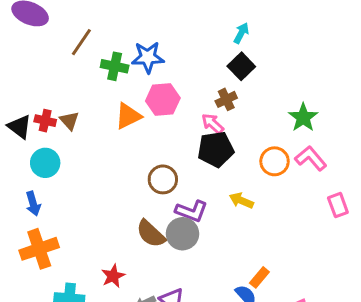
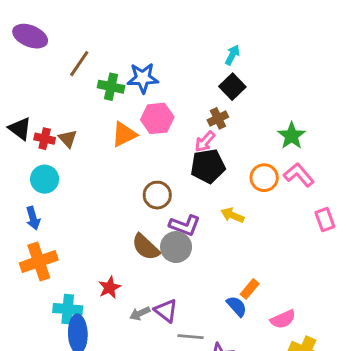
pink arrow: (213, 124) -> (205, 142), turned -90
black triangle: (20, 127) -> (20, 129), moved

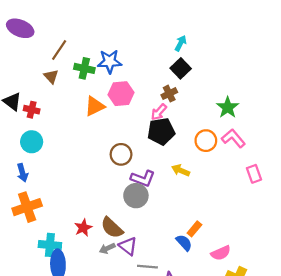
brown triangle: (68, 139) -> (51, 76), moved
brown semicircle: (146, 247) -> (112, 228), moved

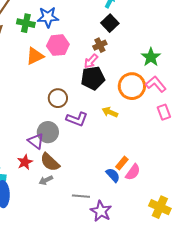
orange circle: (206, 141) -> (132, 86), size x1.4
pink rectangle: (254, 174) -> (164, 112), moved
gray circle: (136, 196) -> (48, 132), moved
purple triangle: (128, 246) -> (36, 141), moved
pink semicircle: (221, 253) -> (133, 172), moved, turned -30

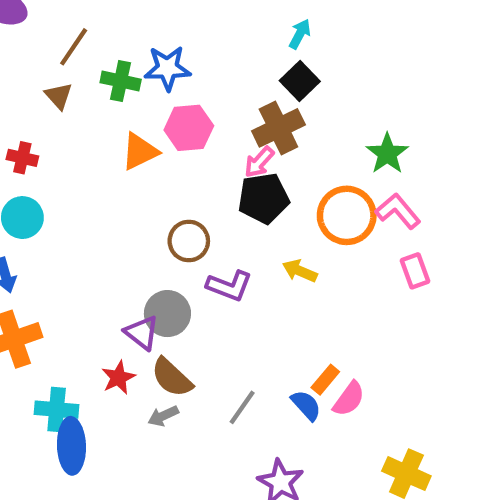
brown cross: (100, 45) -> (278, 128), size x1.6
gray line: (81, 196) -> (242, 407), moved, turned -60

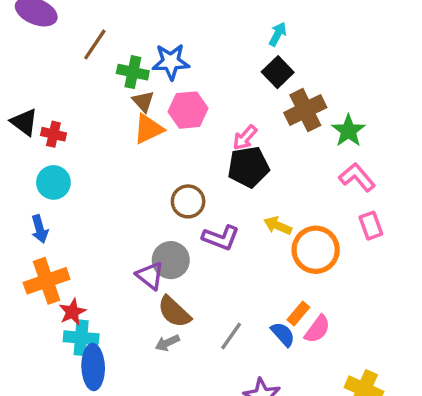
brown triangle: (59, 96) -> (143, 101), moved
brown cross: (278, 128) -> (305, 110), moved
orange circle: (347, 215) -> (316, 250), moved
red star: (118, 378) -> (72, 312), moved

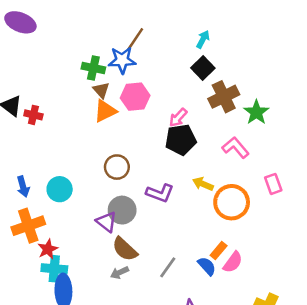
brown line: (95, 44) -> (135, 39), moved
pink L-shape: (357, 177) -> (235, 147), moved
cyan circle: (53, 182) -> (60, 189), moved
brown circle: (188, 201) -> (117, 167), moved

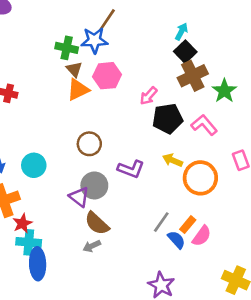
cyan arrow: (203, 39) -> (181, 32), moved
black square: (203, 68) -> (185, 52), moved
black pentagon: (181, 140) -> (168, 119), moved
gray line: (168, 267) -> (161, 222), moved

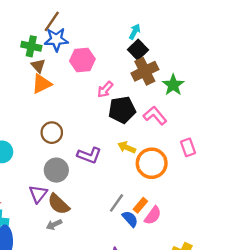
brown line: (107, 20) -> (52, 21), moved
pink hexagon: (107, 76) -> (82, 60), moved
purple triangle: (79, 197) -> (38, 194), moved, turned 30

